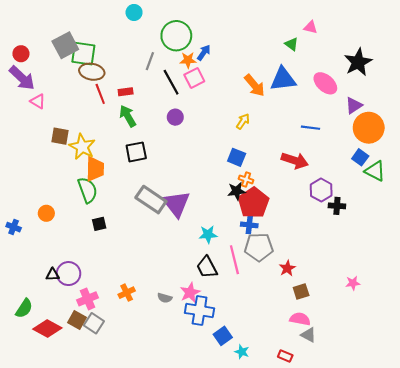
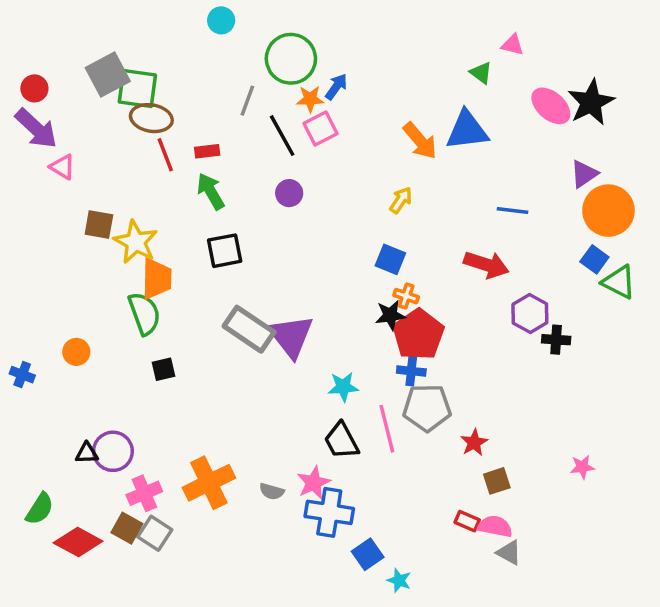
pink ellipse: (325, 83) -> (551, 106), moved
orange cross: (127, 293) -> (209, 483), size x1.8
red rectangle: (285, 356) -> (467, 521), moved

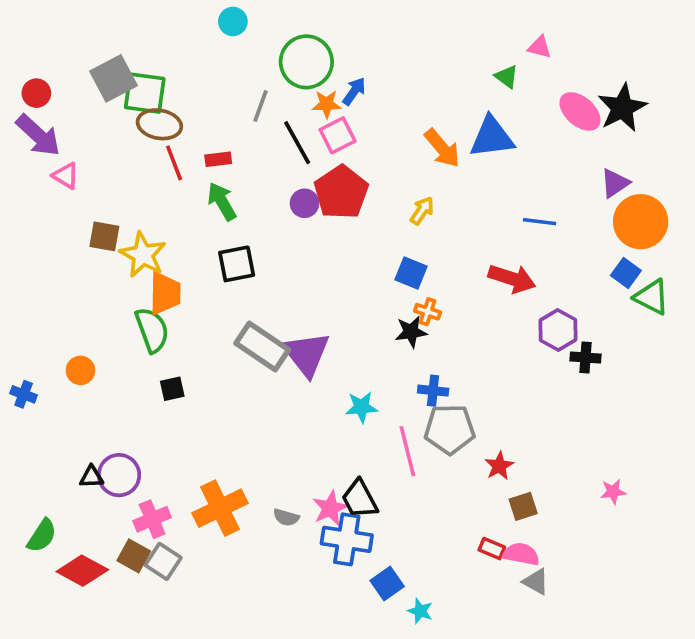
red pentagon: (418, 334) -> (341, 192), moved
black trapezoid: (341, 441) -> (360, 499), moved

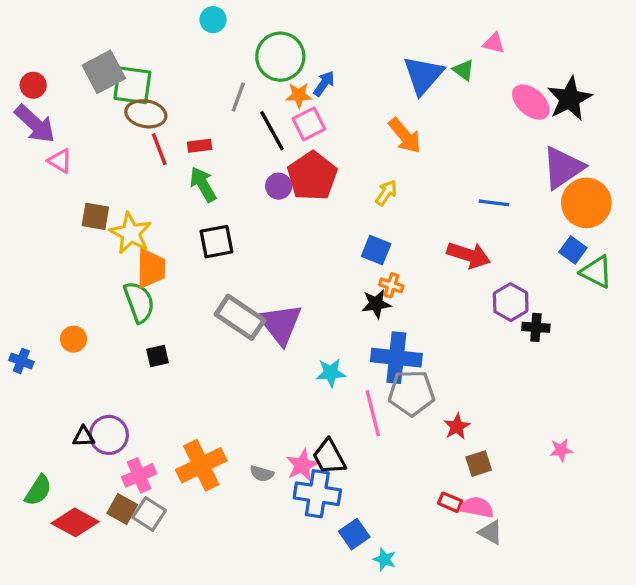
blue triangle: (492, 137) -> (423, 75), moved, turned -42
purple triangle: (615, 183) -> (563, 168), size x1.6
blue cross: (433, 391) -> (396, 358), size x1.8

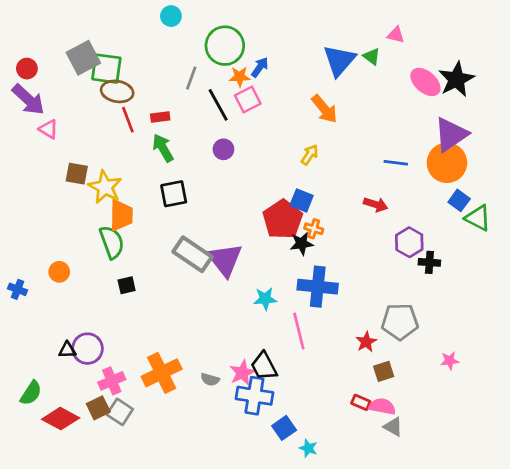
red pentagon: (312, 176) -> (283, 219), moved
orange circle: (586, 203) -> (447, 163), moved
red arrow: (469, 255) -> (376, 205), size x0.7
gray pentagon: (411, 393) -> (400, 322), moved
brown square: (122, 509) -> (98, 408), turned 35

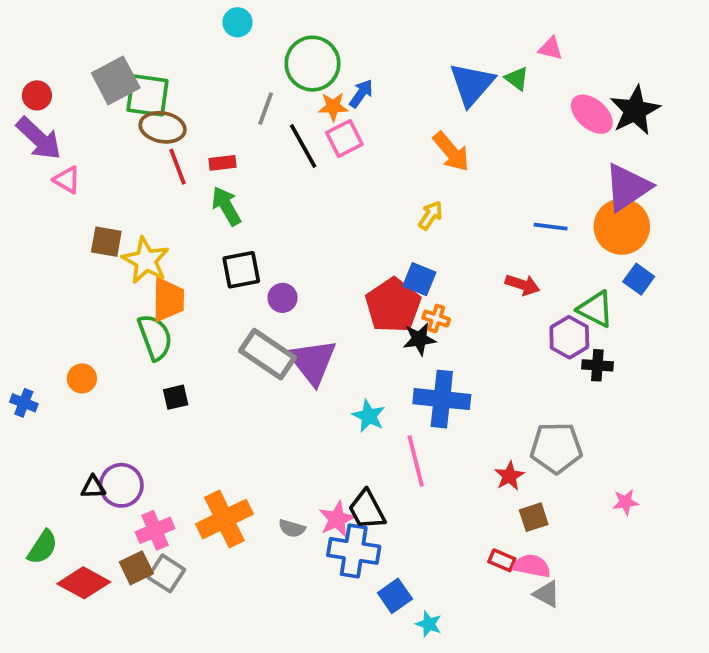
purple circle: (223, 149) -> (283, 298), moved
green triangle: (478, 218) -> (596, 309), moved
cyan star: (265, 299) -> (369, 416), turned 30

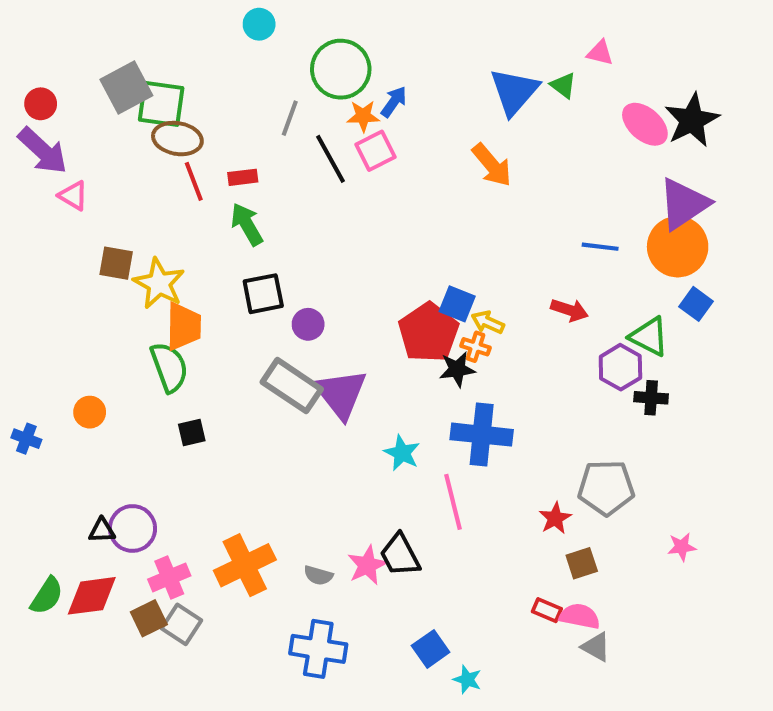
yellow arrow: (431, 215) -> (488, 322), moved, turned -100
blue cross: (354, 551) -> (318, 649), moved
red diamond: (84, 583) -> (92, 596), moved, turned -36

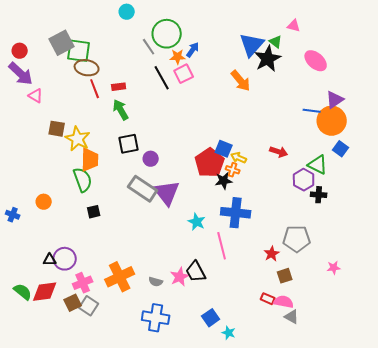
gray line: (290, 118) -> (149, 47), moved, turned -54
black star: (692, 120) -> (268, 59), moved
purple triangle: (684, 204) -> (335, 100), size x0.7
blue line: (600, 247) -> (312, 111), moved
green semicircle: (47, 596) -> (23, 292), turned -84

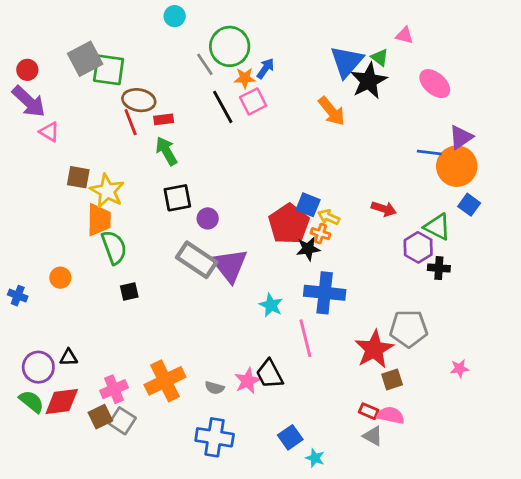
brown ellipse: (87, 68) -> (139, 100), moved
orange trapezoid: (90, 160) -> (99, 220), moved
red star: (272, 254) -> (374, 349), size x1.8
purple circle: (65, 259) -> (38, 367), moved
gray triangle: (292, 317) -> (373, 436), moved

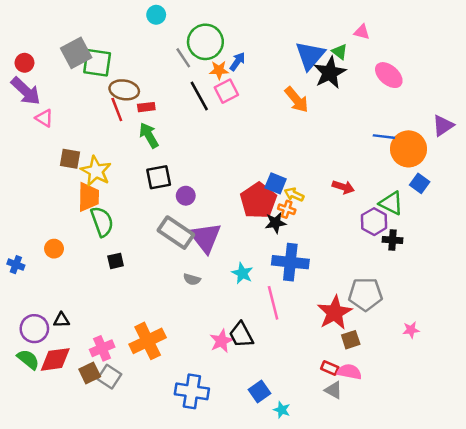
purple triangle: (461, 137) -> (443, 126), moved
gray semicircle: (215, 388) -> (192, 279), moved

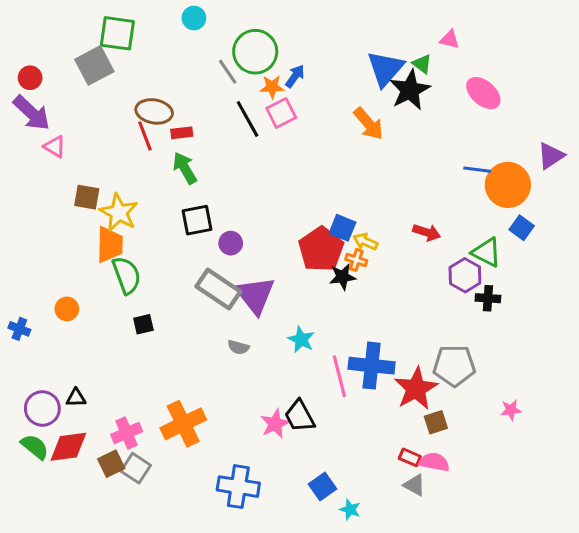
green square: (97, 63) -> (117, 33), moved
blue cross: (290, 262) -> (372, 366), moved

